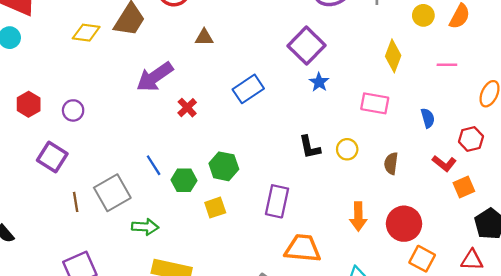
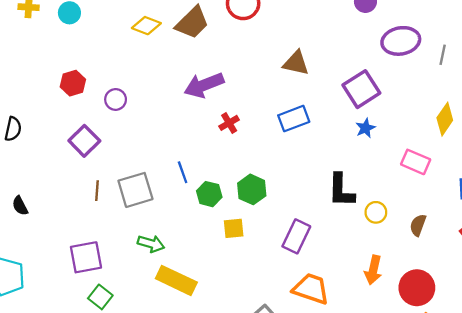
brown triangle: (204, 37) -> (296, 63), moved, size x1.4
black L-shape: (310, 147) -> (341, 190), size x1.4
yellow circle: (347, 149) -> (376, 212), moved
green arrow: (145, 227) -> (151, 244), moved

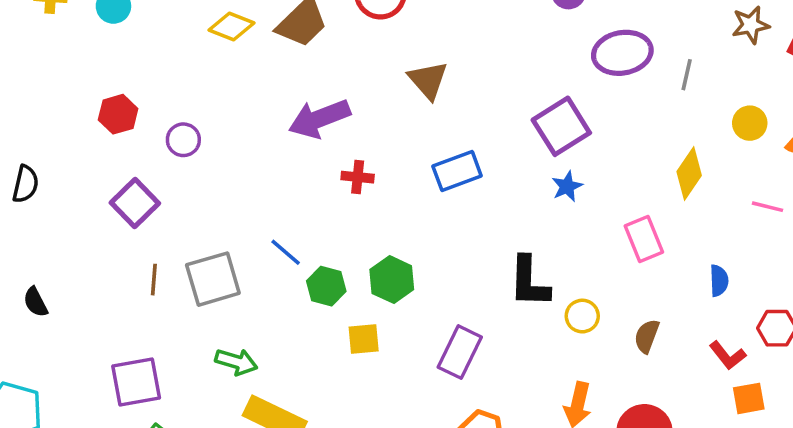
brown triangle: (296, 63) -> (428, 80), moved, turned 36
red cross: (229, 123) -> (358, 177), turned 36
pink rectangle: (416, 162) -> (644, 239), turned 44
blue line: (183, 172) -> (286, 252), turned -30

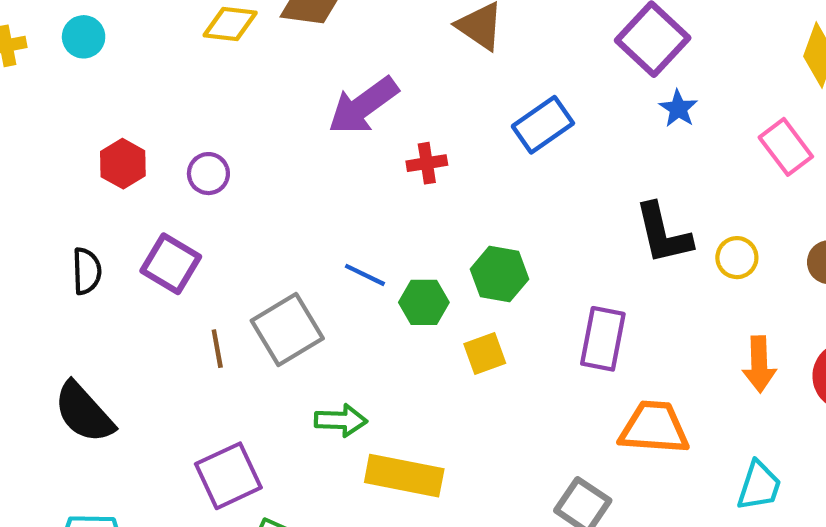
black semicircle: (25, 184) -> (87, 271), moved
black semicircle: (35, 302) -> (84, 412), size x1.8

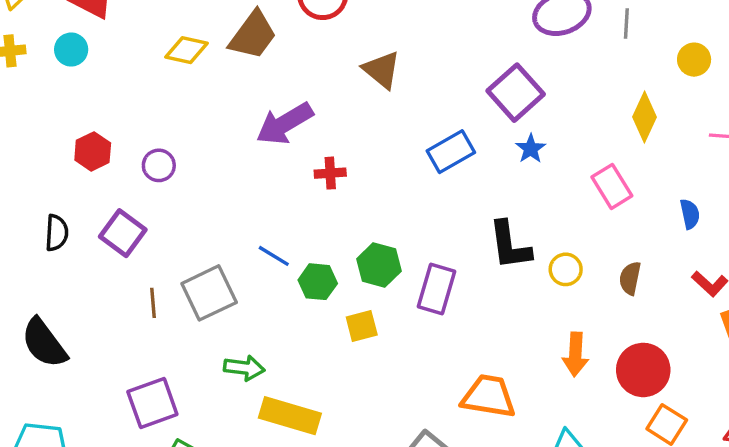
blue rectangle: (543, 125) -> (451, 152), moved
purple rectangle: (603, 339) -> (437, 289), moved

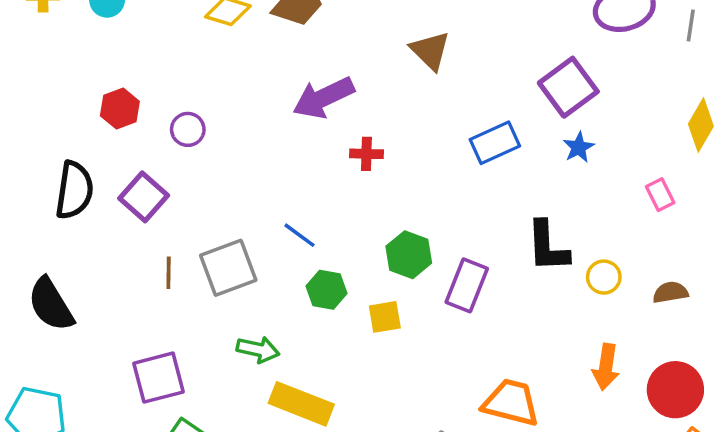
pink rectangle: (612, 186) -> (660, 195), size x0.7
black semicircle: (57, 233) -> (74, 190), size x1.5
brown semicircle: (630, 278) -> (670, 292), turned 64
green hexagon: (318, 282) -> (326, 290), moved

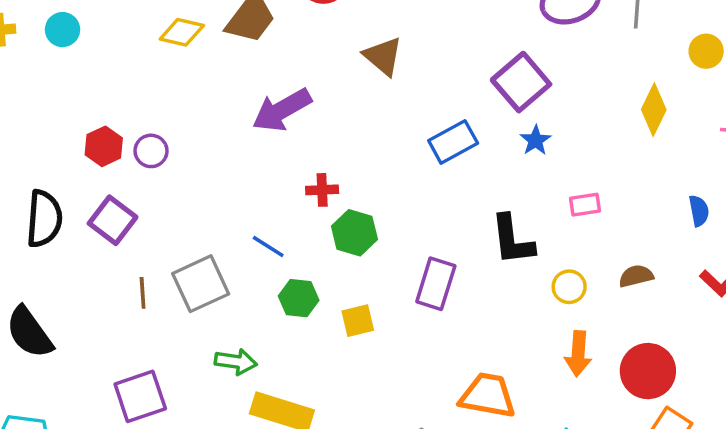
red hexagon: (120, 109) -> (104, 146), moved
red cross: (366, 154) -> (322, 190), moved
pink rectangle: (660, 195) -> (585, 205), moved, turned -68
green hexagon: (409, 255) -> (354, 233), moved
yellow circle: (604, 277) -> (569, 287), moved

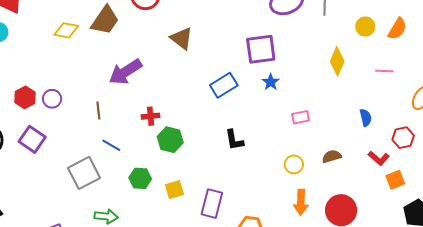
purple square: (521, 82) -> (261, 49), turned 36
black L-shape: (512, 240) -> (234, 140), moved, size x0.7
blue line: (268, 247) -> (111, 145), moved
purple rectangle: (436, 284) -> (212, 204), moved
brown line: (143, 293) -> (98, 111), moved

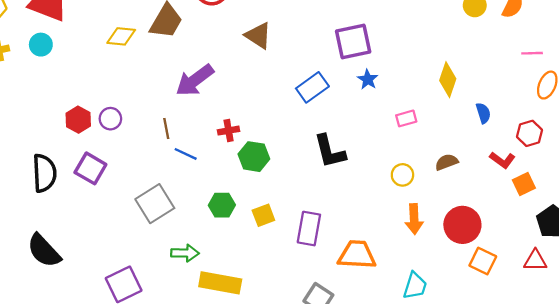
yellow diamond: (337, 61) -> (448, 80), moved
pink line: (384, 71) -> (532, 53), moved
black L-shape: (234, 140) -> (330, 151), size x1.4
blue line: (111, 145) -> (186, 154), moved

